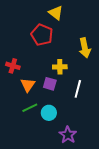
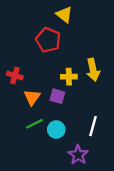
yellow arrow: (85, 48) -> (93, 70), moved
white line: (78, 89) -> (93, 126), moved

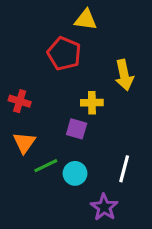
yellow triangle: (64, 15) -> (86, 20), turned -30
yellow arrow: (93, 70) -> (124, 75), moved
orange triangle: (32, 97) -> (24, 143), moved

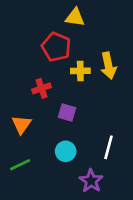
red cross: (20, 101) -> (42, 88), moved, turned -36
yellow cross: (92, 103) -> (80, 71), moved
green line: (46, 166) -> (20, 165), moved

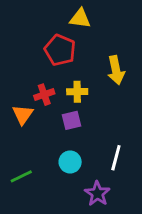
yellow cross: (80, 71) -> (77, 92), moved
purple square: (67, 112) -> (71, 120), turned -30
orange triangle: (21, 125) -> (23, 115), moved

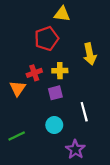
red pentagon: (60, 50) -> (47, 38), turned 30
white line: (116, 158) -> (84, 112), moved, turned -30

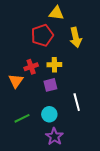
yellow arrow: (90, 54) -> (76, 37), moved
green line: (17, 136) -> (22, 118), moved
purple star: (75, 149) -> (54, 137), moved

